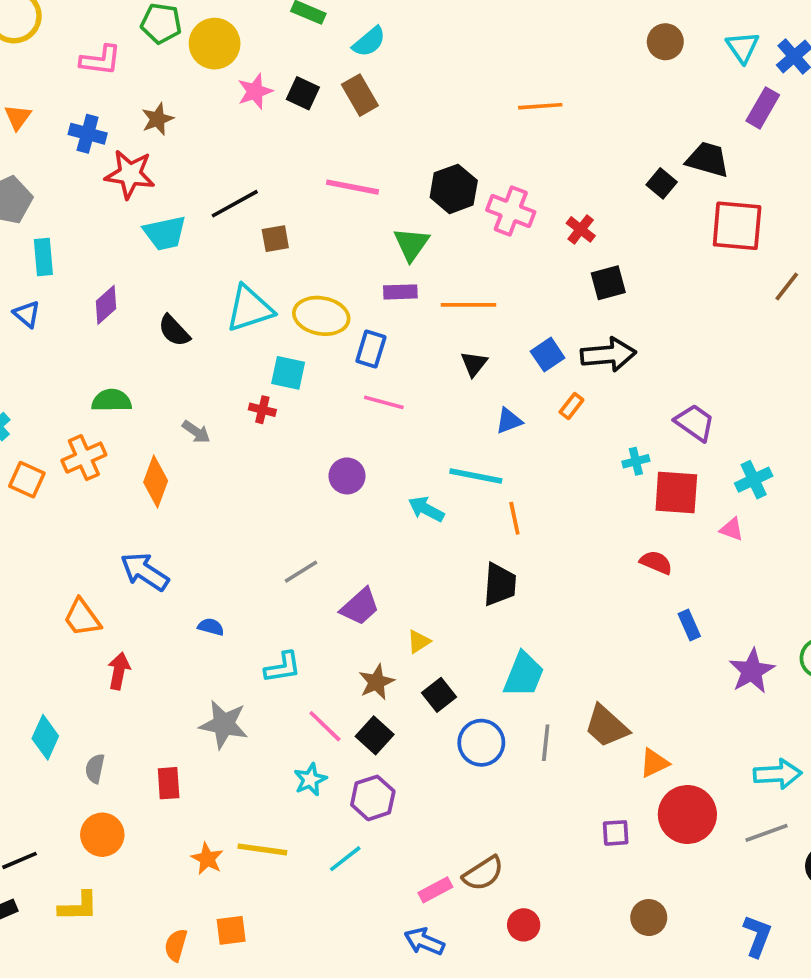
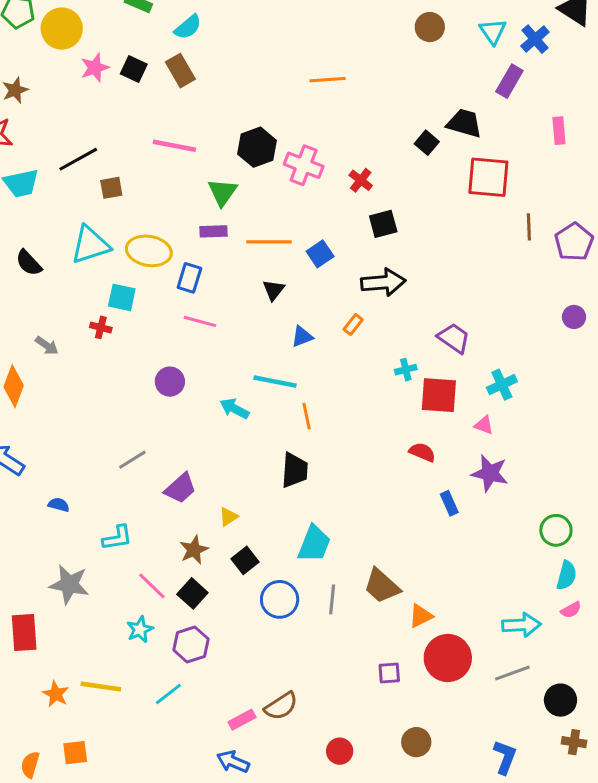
brown line: (787, 286) -> (529, 227), turned -40
blue square: (548, 355) -> (320, 254), moved
purple star: (752, 671) -> (490, 473), moved, turned -30
red rectangle: (169, 783) -> (24, 632), size x1.4
red circle: (524, 925) -> (340, 751), moved

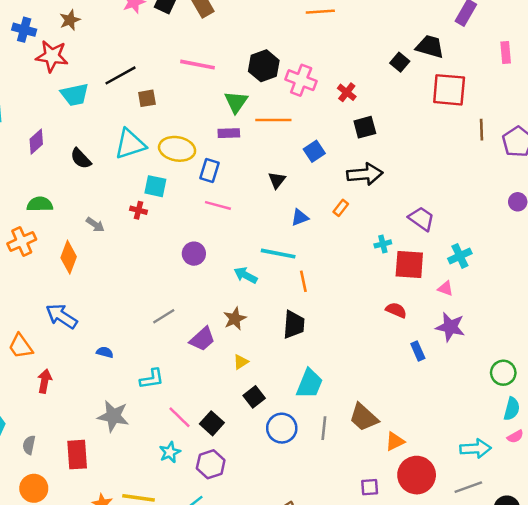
orange line: (269, 242) -> (273, 120), moved
brown star: (194, 550) -> (235, 319), moved

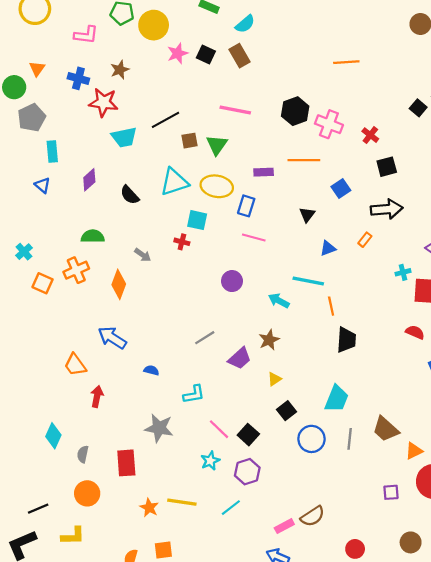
green triangle: (236, 102) -> (217, 145), moved
black trapezoid: (294, 325) -> (346, 340), moved

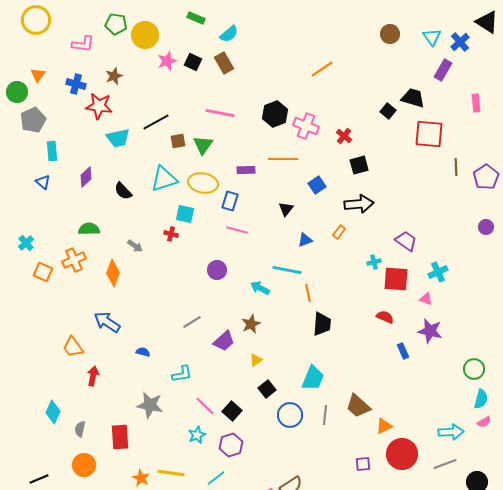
orange line: (346, 62) -> (322, 69), turned -30

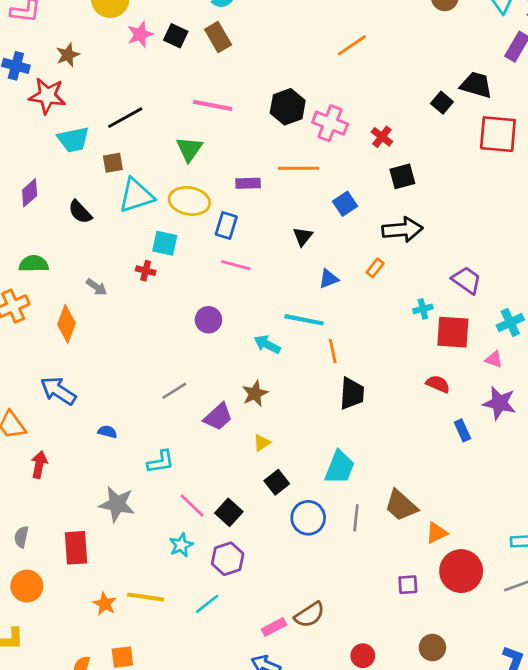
brown square: (178, 141) -> (113, 163), moved

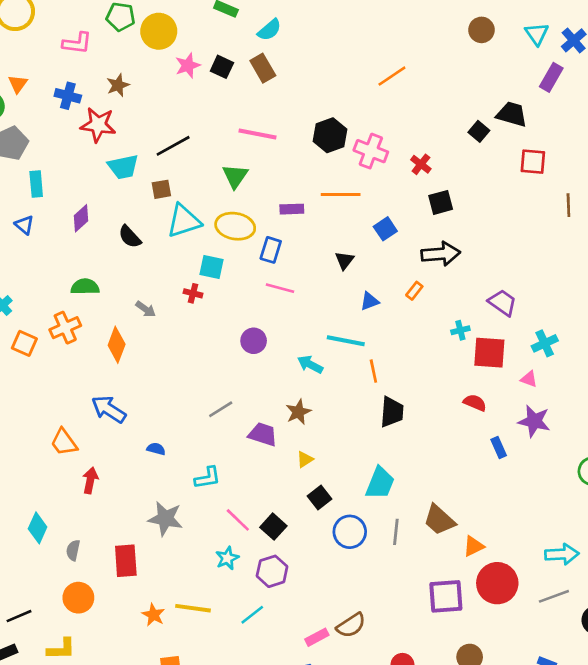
red square: (498, 134) -> (533, 162), size x0.7
purple trapezoid: (218, 417) -> (263, 434), turned -120
purple square: (408, 585) -> (446, 596), size x1.8

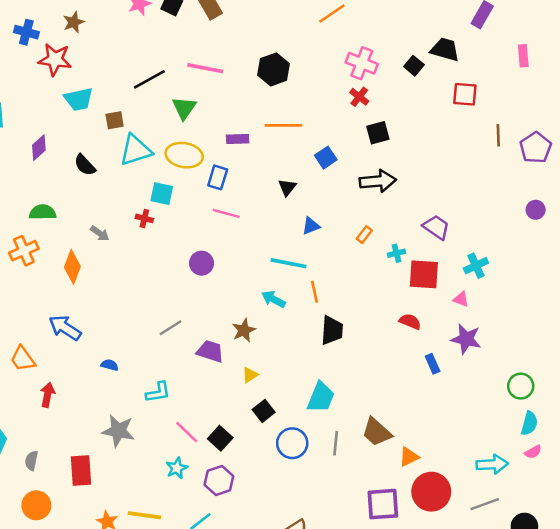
black line: (173, 146) -> (149, 79), moved
pink cross: (371, 151) -> (362, 63), moved
orange rectangle: (414, 291) -> (364, 235), moved
cyan arrow: (310, 364) -> (274, 299), moved

